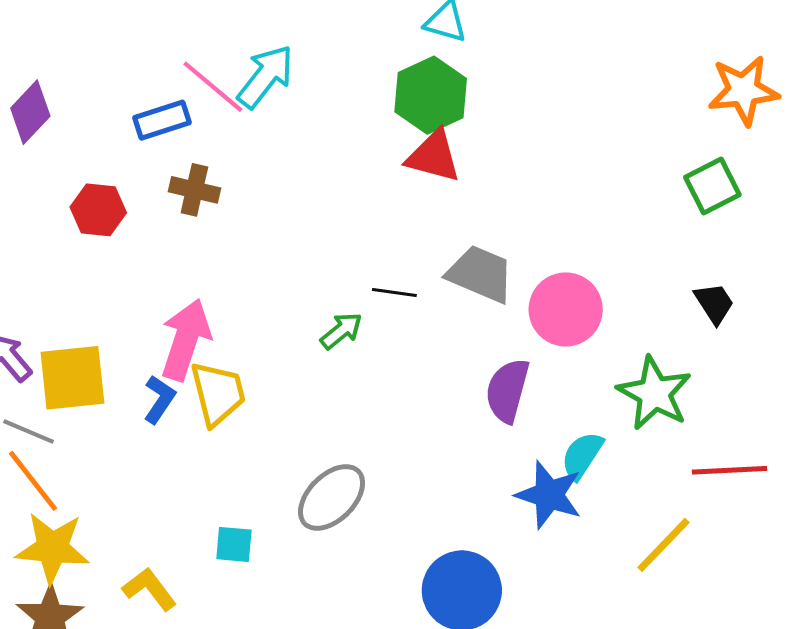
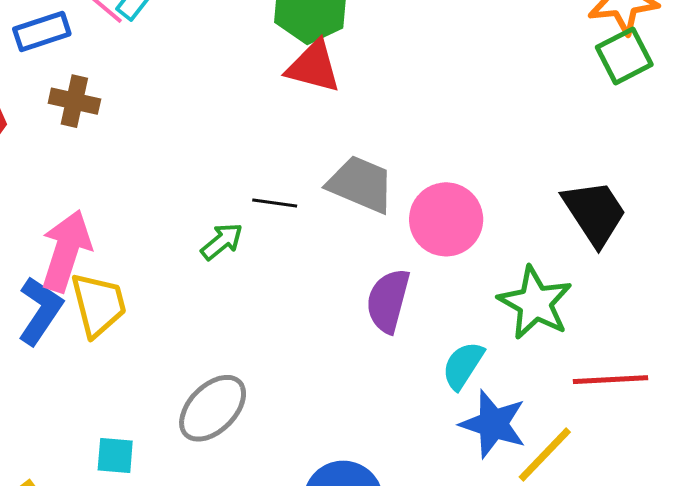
green square: (712, 186) -> (624, 56), moved
black trapezoid: (714, 303) -> (595, 213), size x1.6
blue L-shape: (159, 399) -> (40, 311), size x1.4
blue star: (549, 495) -> (493, 424), moved

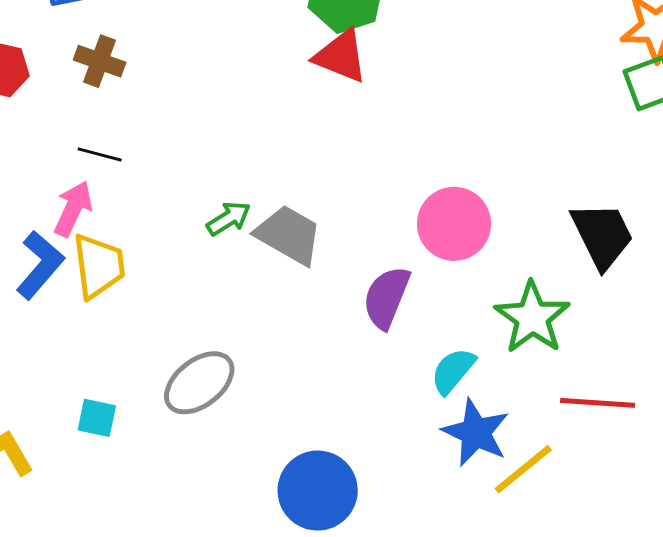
gray trapezoid: (361, 184) -> (289, 235), moved
black line: (275, 203) -> (100, 155), moved
pink arrow: (66, 251) -> (73, 209), size x0.7

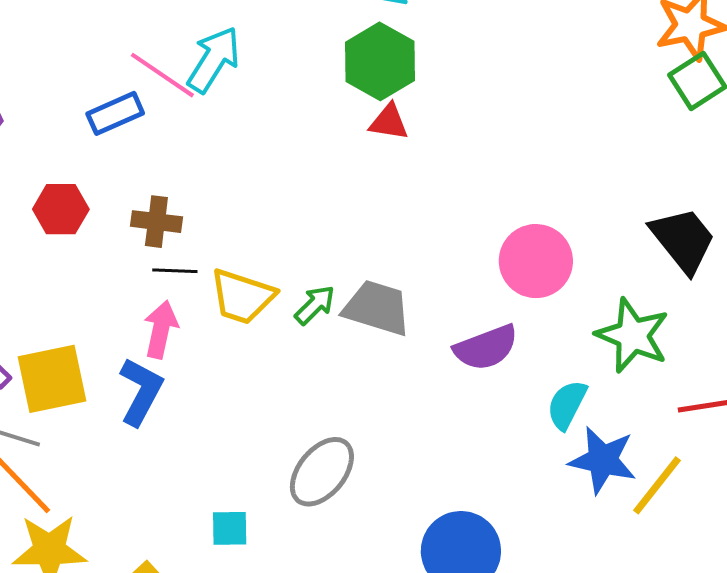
red triangle: (341, 56) -> (389, 122), size x0.7
brown cross: (100, 61) -> (156, 222), moved
yellow trapezoid: (99, 266) -> (242, 296), moved, turned 128
purple semicircle: (386, 297) -> (486, 348), turned -120

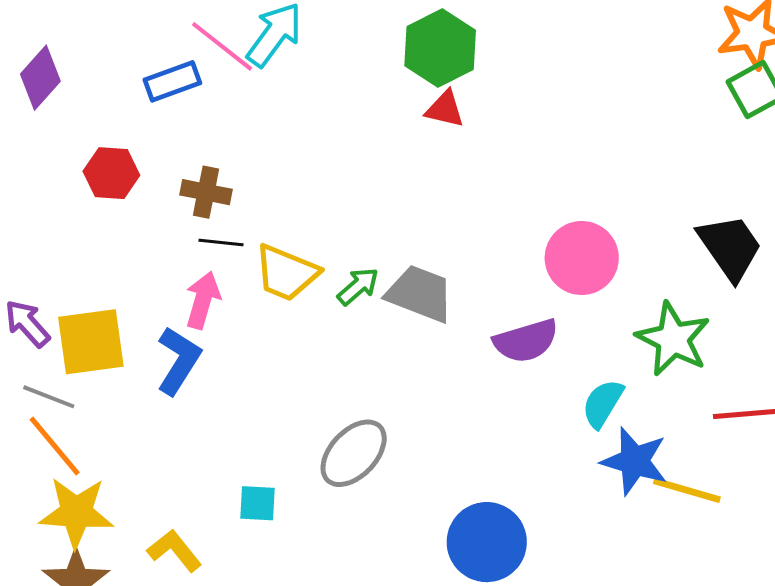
yellow line: (657, 485) -> (687, 490), turned 64

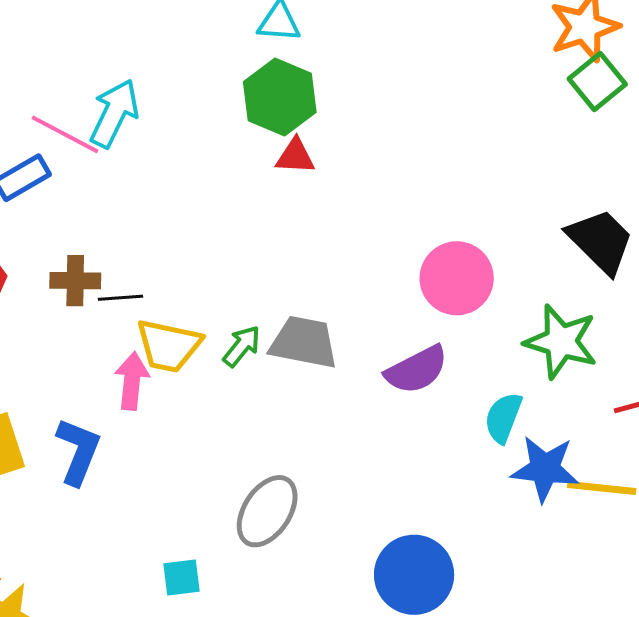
black line: (221, 242) -> (120, 298), moved
pink arrow: (203, 300) -> (132, 381), moved

